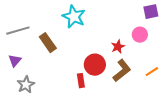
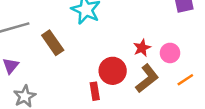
pink circle: (140, 35) -> (170, 53), moved

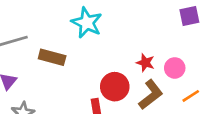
brown rectangle: (53, 43) -> (52, 57), turned -40
red star: (142, 48) -> (145, 63), turned -30

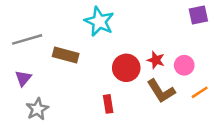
red circle: (115, 87) -> (126, 68), moved
brown L-shape: (151, 95) -> (161, 91), turned 96

